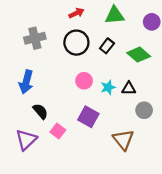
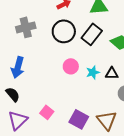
black rectangle: (107, 46) -> (92, 34), size x1.5
black semicircle: (40, 111) -> (13, 94), moved
purple square: (88, 117) -> (79, 119), moved

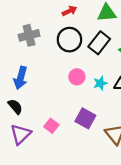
purple square: (79, 119) -> (85, 118), moved

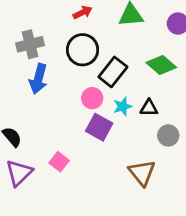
black rectangle: (99, 43) -> (113, 72), moved
blue arrow: (21, 78) -> (38, 79), moved
purple square: (85, 118) -> (99, 127), moved

